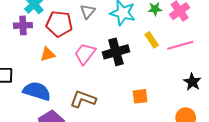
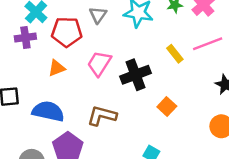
yellow rectangle: (152, 40) -> (175, 54), moved
black cross: (116, 52) -> (135, 75), moved
orange square: (140, 96) -> (167, 106), turned -35

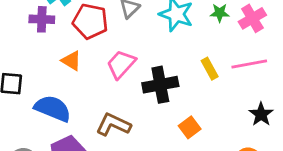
orange triangle: (57, 68) -> (71, 61), turned 42

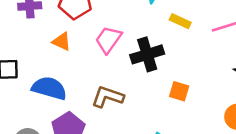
yellow rectangle: (210, 69) -> (180, 21), moved, turned -30
orange square: (190, 127) -> (179, 91), turned -30

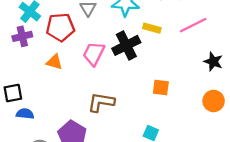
black cross: (147, 54) -> (126, 45), moved
blue semicircle: (49, 88) -> (25, 114), moved, size x0.6

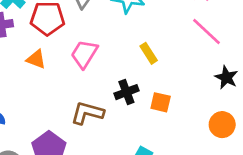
pink line: (193, 25) -> (207, 31), turned 64
yellow rectangle: (152, 28) -> (149, 53), moved, turned 36
black cross: (126, 45) -> (126, 92), moved, size x0.7

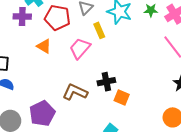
yellow rectangle: (149, 53) -> (99, 30), moved
orange square: (161, 102) -> (122, 97), moved

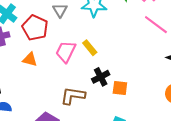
red pentagon: (57, 18) -> (35, 28), turned 30
yellow rectangle: (99, 30) -> (90, 48), moved

